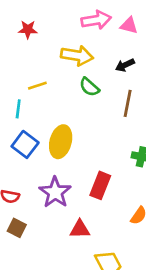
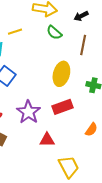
yellow ellipse: (61, 142) -> (61, 74), moved
red rectangle: (100, 185) -> (62, 107), turned 48

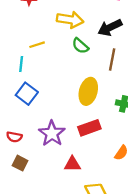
black arrow: (81, 16) -> (110, 28), size x1.5

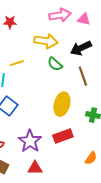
brown line: (112, 59) -> (83, 76), turned -30
red triangle: (72, 164) -> (35, 168), moved

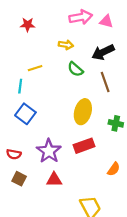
yellow arrow: (46, 41) -> (66, 45), size x0.6

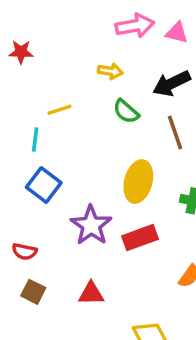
red star: (28, 25) -> (21, 52), moved
purple star: (49, 151) -> (91, 225), moved

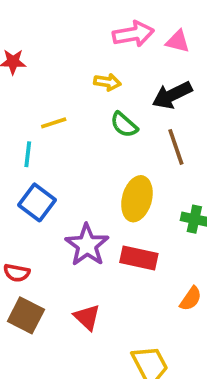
red rectangle: (140, 238) -> (139, 258), turned 32
brown square: (33, 292) -> (26, 315), size x1.4
red triangle: (91, 294) -> (87, 317), turned 44

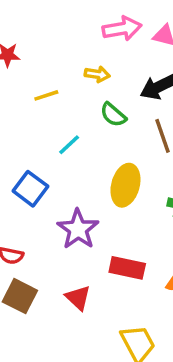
yellow line: (54, 123) -> (46, 95), moved
cyan line: (28, 154) -> (69, 145), moved, turned 40
red rectangle: (139, 258) -> (127, 268), moved

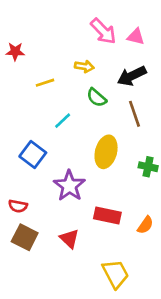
pink arrow: (122, 29) -> (103, 31), turned 56

